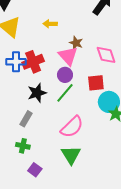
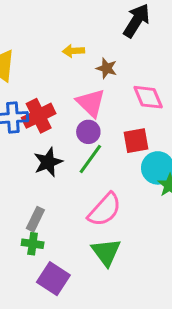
yellow arrow: (50, 24) -> (73, 51), moved
brown star: (76, 43) -> (107, 68), moved
gray rectangle: (26, 119) -> (35, 219), moved
purple square: (35, 170) -> (53, 279), size x1.5

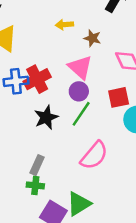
green triangle: (106, 252) -> (79, 204), moved, turned 36

